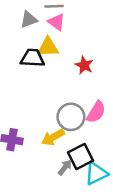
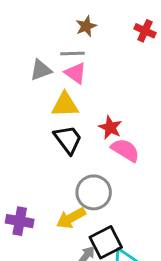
black trapezoid: (32, 58) -> (68, 140), moved, turned 50
pink semicircle: (96, 112) -> (125, 150), moved, turned -90

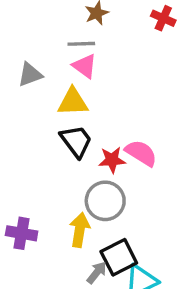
gray triangle: (41, 70) -> (30, 75), moved
red star: (110, 127) -> (112, 160), moved, turned -30
yellow arrow: (71, 218) -> (80, 230), turned 128

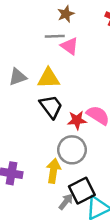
pink triangle: (85, 66) -> (70, 46), moved
gray triangle: (30, 75) -> (18, 77), moved

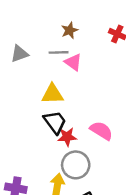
gray triangle: (18, 77) -> (19, 54), moved
red star: (77, 120) -> (67, 137), moved

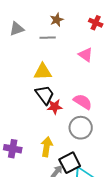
gray triangle: (19, 54) -> (17, 29), moved
pink triangle: (73, 62) -> (86, 55), moved
gray circle: (76, 165) -> (81, 128), moved

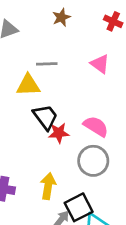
gray line: (48, 38) -> (47, 64), moved
yellow triangle: (43, 72) -> (28, 85), moved

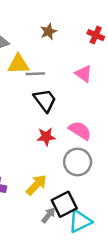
yellow triangle: (28, 85) -> (18, 64), moved
black trapezoid: (45, 117) -> (45, 100), moved
yellow arrow: (48, 186) -> (36, 185), turned 35

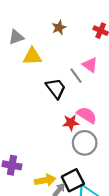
gray line: (35, 74) -> (76, 76), moved, turned 56
red star: (46, 137) -> (71, 123), moved
yellow arrow: (36, 185) -> (45, 180), moved, turned 36

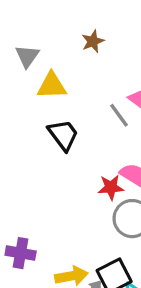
gray triangle: (16, 37) -> (27, 56), turned -35
black trapezoid: (56, 88) -> (63, 135), moved

